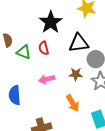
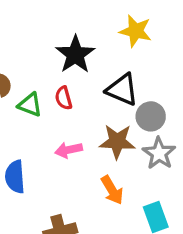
black triangle: (79, 43) -> (122, 90), turned 30
brown star: (76, 74) -> (117, 142), size x1.5

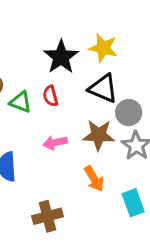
yellow star: (136, 31) -> (103, 48), moved

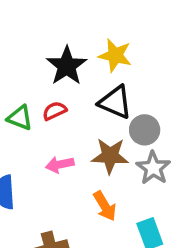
red semicircle: (51, 96) -> (55, 111), turned 80

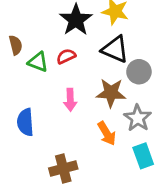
pink arrow: (60, 165) -> (70, 100), turned -80
gray star: (153, 168) -> (138, 118), moved

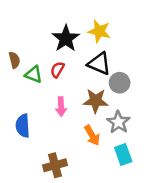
red semicircle: (66, 56) -> (57, 70), turned -35

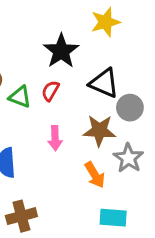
yellow star: (99, 31) -> (105, 22), moved, turned -30
cyan rectangle: (123, 154) -> (113, 218), moved, turned -66
brown cross: (55, 165) -> (21, 216), moved

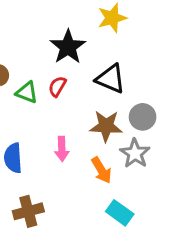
gray circle: (130, 108) -> (143, 117), moved
pink arrow: (55, 138) -> (62, 149), moved
cyan rectangle: (113, 218) -> (120, 213), turned 32

